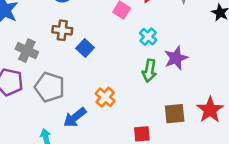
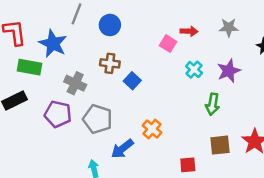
purple star: (176, 58) -> (229, 71), moved
green arrow: (149, 71) -> (213, 104), moved

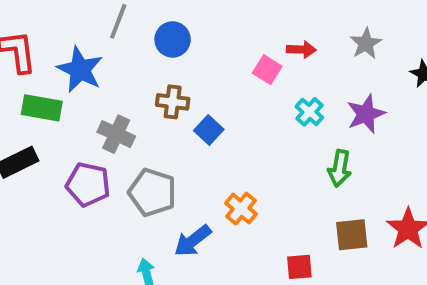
gray star: (229, 27) -> (366, 43), turned -30

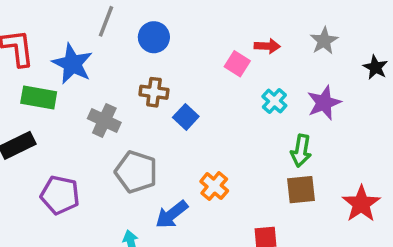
purple pentagon: (88, 184) -> (60, 195), moved
brown square: (352, 235) -> (301, 190), moved

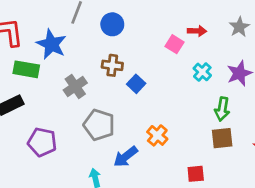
gray cross: (104, 121) -> (75, 87), turned 30

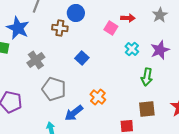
blue circle: (112, 24) -> (76, 13), moved
brown cross: (112, 65) -> (60, 28), moved
brown square: (222, 138) -> (147, 109), moved

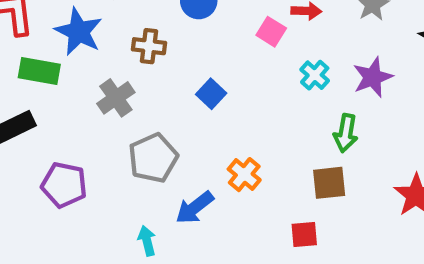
brown cross: (60, 28) -> (149, 46), moved
gray pentagon: (54, 89) -> (153, 158), turned 30
brown square: (147, 109) -> (329, 183), moved

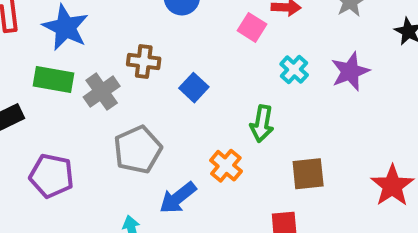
brown cross: (149, 46) -> (144, 61), moved
green rectangle: (39, 71) -> (53, 80), moved
green arrow: (346, 133) -> (262, 124), moved

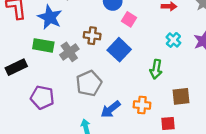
pink square: (252, 27) -> (129, 19), moved
blue square: (194, 88) -> (119, 50), size x1.5
orange cross: (226, 166) -> (142, 105), moved, turned -35

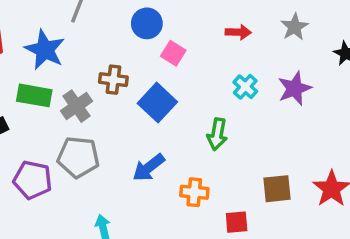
gray pentagon: (89, 83) -> (78, 157), moved, turned 30
brown square: (181, 96) -> (277, 189), moved
blue arrow: (111, 109) -> (149, 168), moved

